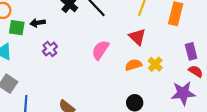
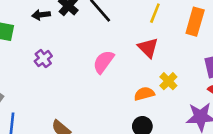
black arrow: (38, 23) -> (41, 15), moved
orange semicircle: (133, 65) -> (144, 94), moved

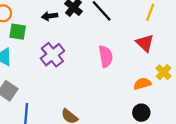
purple cross: (43, 59) -> (52, 55), size x1.5
pink semicircle: (103, 62) -> (106, 56), turned 135

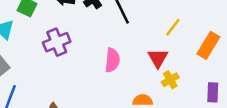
yellow cross: (163, 72) -> (170, 80), moved

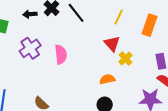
pink semicircle: (112, 60) -> (61, 54), moved

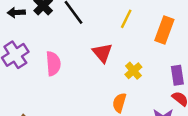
red triangle: (112, 44) -> (102, 53), moved
orange semicircle: (107, 79) -> (119, 103), moved, turned -63

